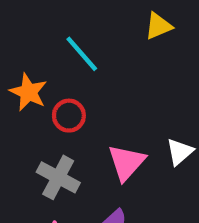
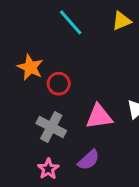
cyan line: (82, 54) -> (71, 22), moved
pink triangle: (126, 162) -> (99, 117), turned 40

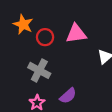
pink triangle: (99, 117) -> (76, 34), moved

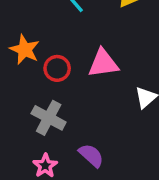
purple semicircle: (68, 96) -> (91, 155), turned -96

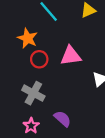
orange star: (25, 50) -> (28, 38), moved

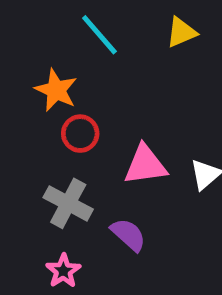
pink triangle: (71, 56) -> (145, 165), moved
purple semicircle: (63, 119) -> (128, 235), moved

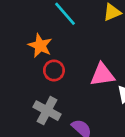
pink triangle: (145, 165) -> (102, 75), moved

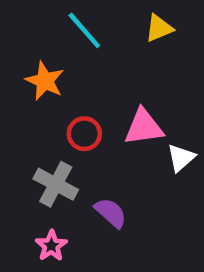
red circle: (54, 70) -> (84, 134), moved

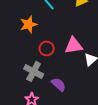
orange star: (45, 81) -> (29, 24), turned 30

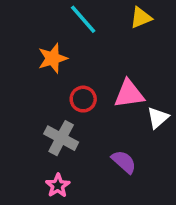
purple semicircle: (59, 84) -> (124, 162), moved

